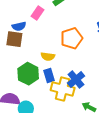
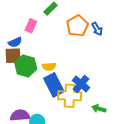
orange pentagon: (72, 38) -> (77, 26), moved
green hexagon: (28, 74) -> (26, 66), moved
blue rectangle: (49, 75) -> (54, 85), size x1.6

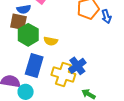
blue rectangle: (54, 85) -> (34, 66), moved, turned 30

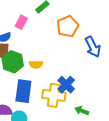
blue arrow: (106, 16) -> (93, 47), moved, size x1.5

